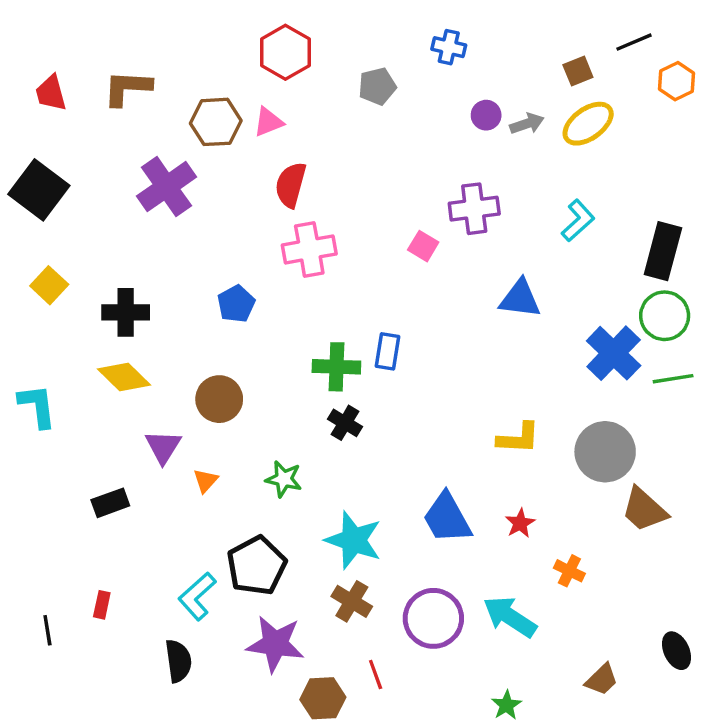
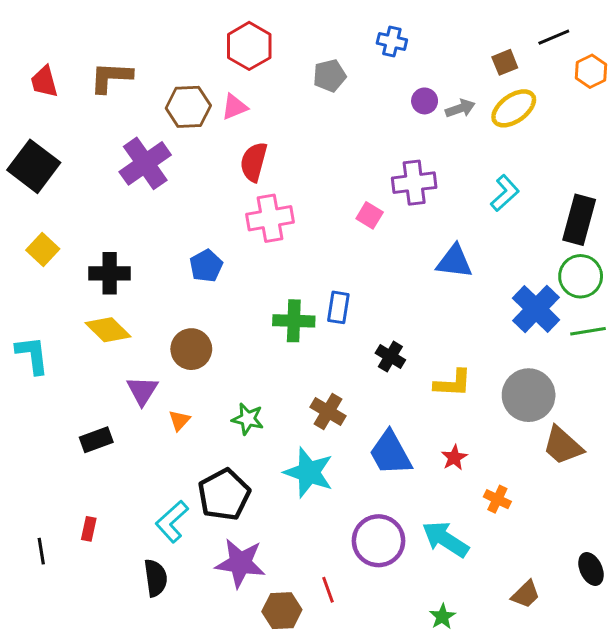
black cross: (345, 423) -> (390, 357), moved
brown cross: (352, 601) -> (328, 411), moved

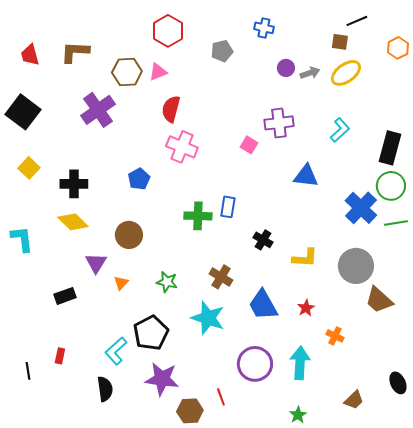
black line: (554, 37) -> (357, 21), moved
brown square: (505, 62) -> (340, 42), turned 30
pink cross: (270, 218) -> (182, 147), turned 32
cyan arrow: (445, 539) -> (300, 363), turned 60

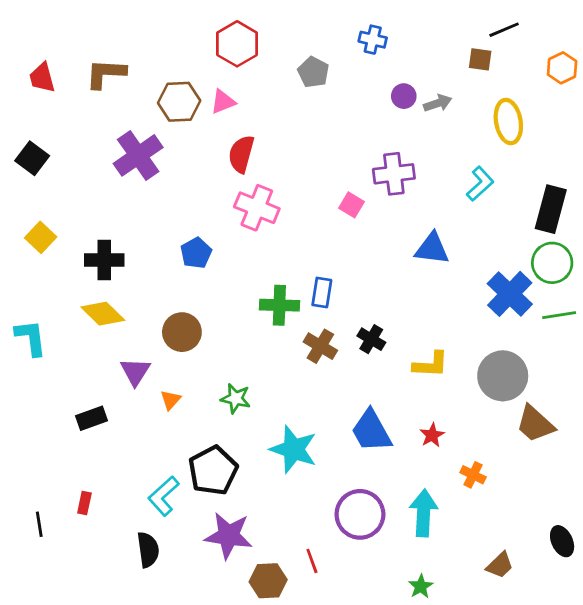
gray pentagon: (222, 51) -> (313, 72), turned -30
yellow ellipse: (346, 73) -> (508, 122), moved, turned -64
black square: (23, 112) -> (32, 158), size x0.7
brown cross: (221, 277) -> (320, 346), moved

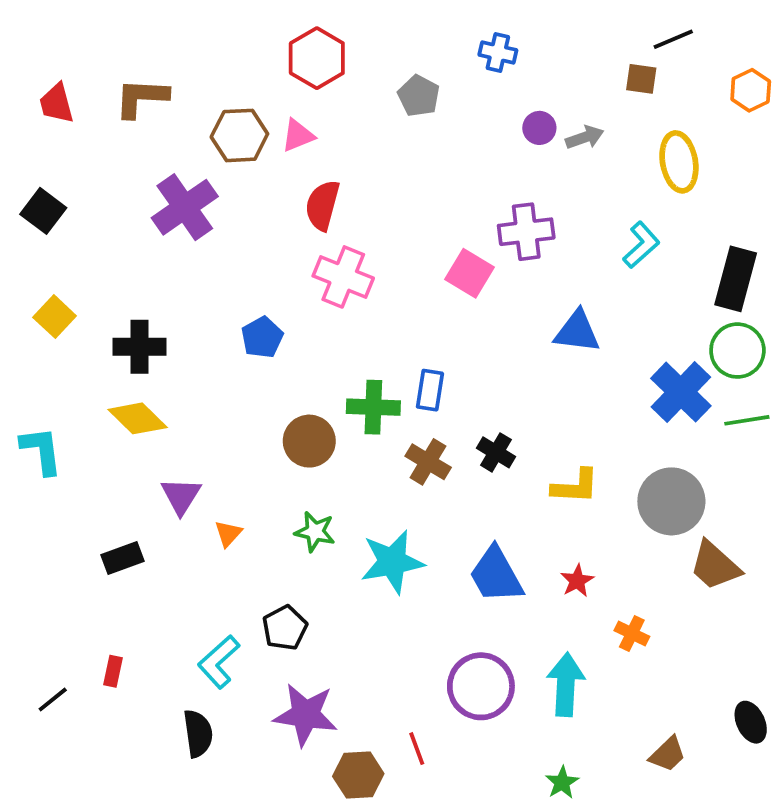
pink square: (351, 205) -> (470, 273), size x1.4
brown circle: (182, 332) -> (309, 441), moved
cyan star: (294, 449) -> (392, 562), moved, turned -30
black pentagon: (213, 471) -> (285, 628), size x0.7
black line: (39, 524) -> (53, 700), turned 60

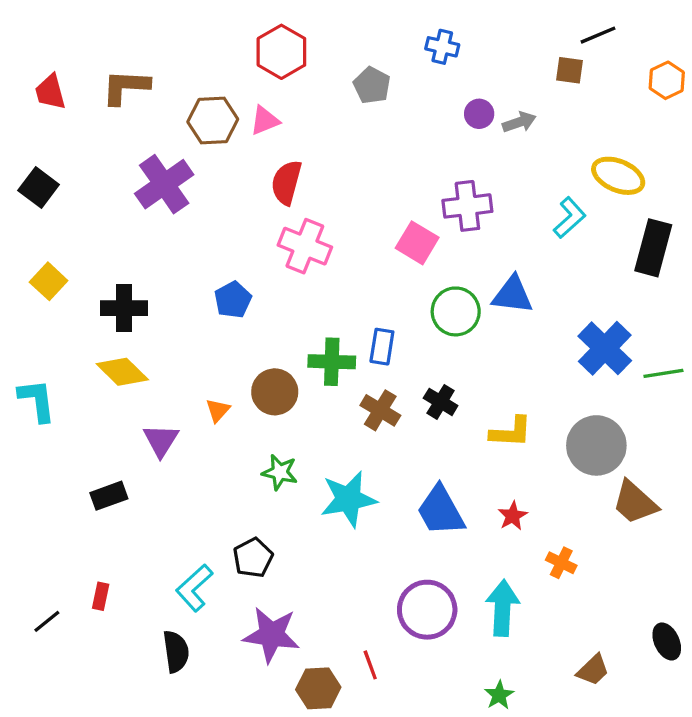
yellow ellipse: (679, 162) -> (618, 176), moved, turned -57
green circle: (737, 351) -> (456, 311), moved
orange triangle: (228, 534) -> (218, 410), moved

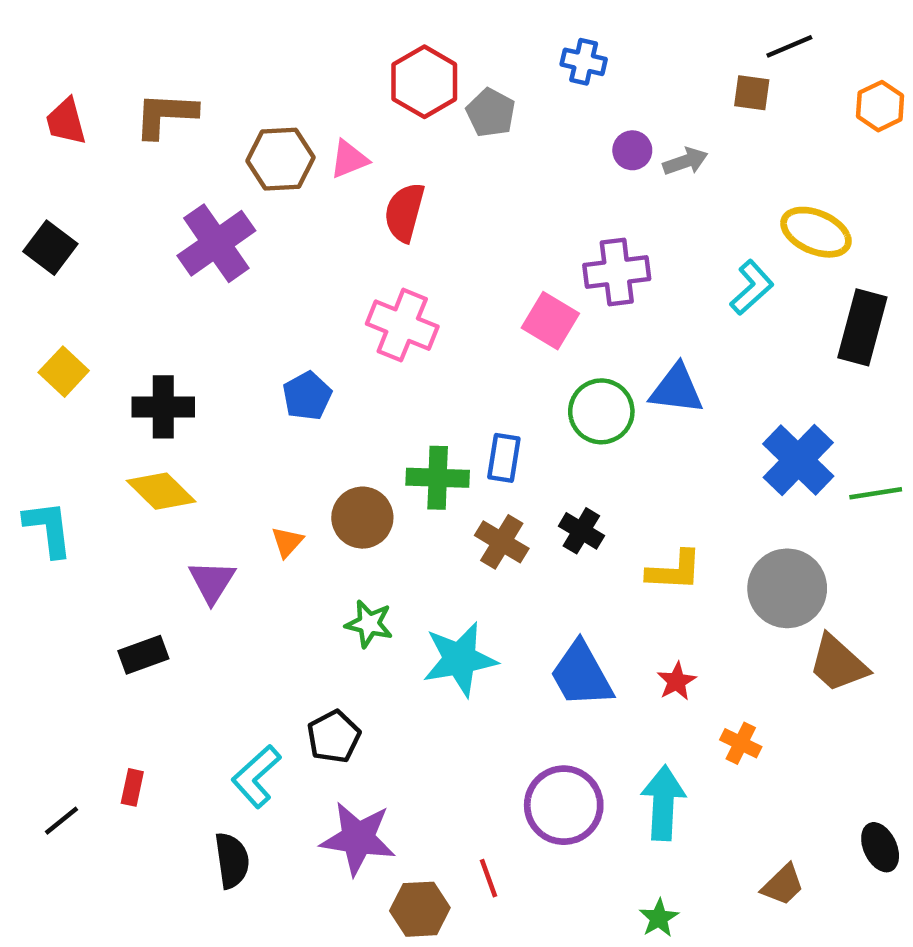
red hexagon: (281, 52) -> (424, 82), moved
red semicircle: (286, 182) -> (404, 212), moved

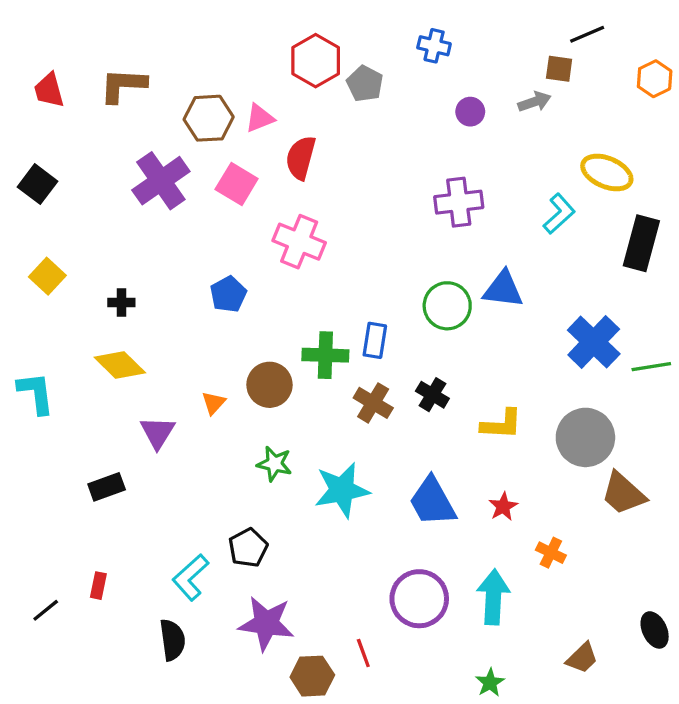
gray arrow: (685, 161) -> (534, 102), moved
pink square: (550, 321) -> (237, 184), moved
black cross: (163, 407) -> (121, 303), size x0.6

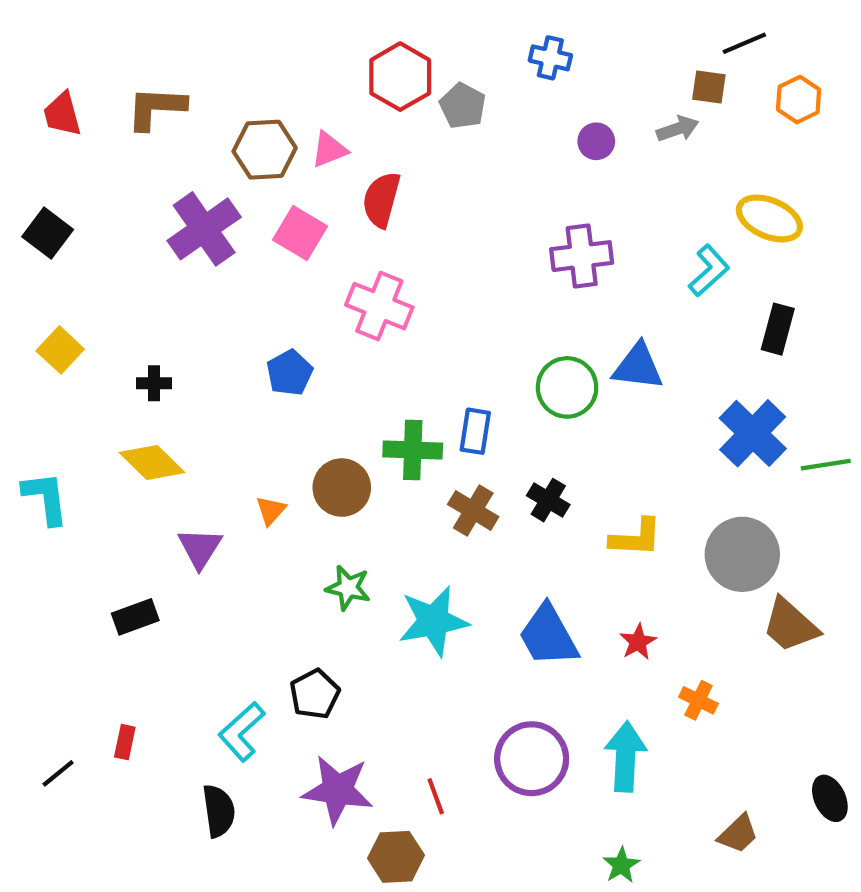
orange hexagon: (655, 79) -> (799, 100), moved
black rectangle: (641, 243) -> (778, 329), moved, size x0.7
red line: (363, 653) -> (436, 796), moved

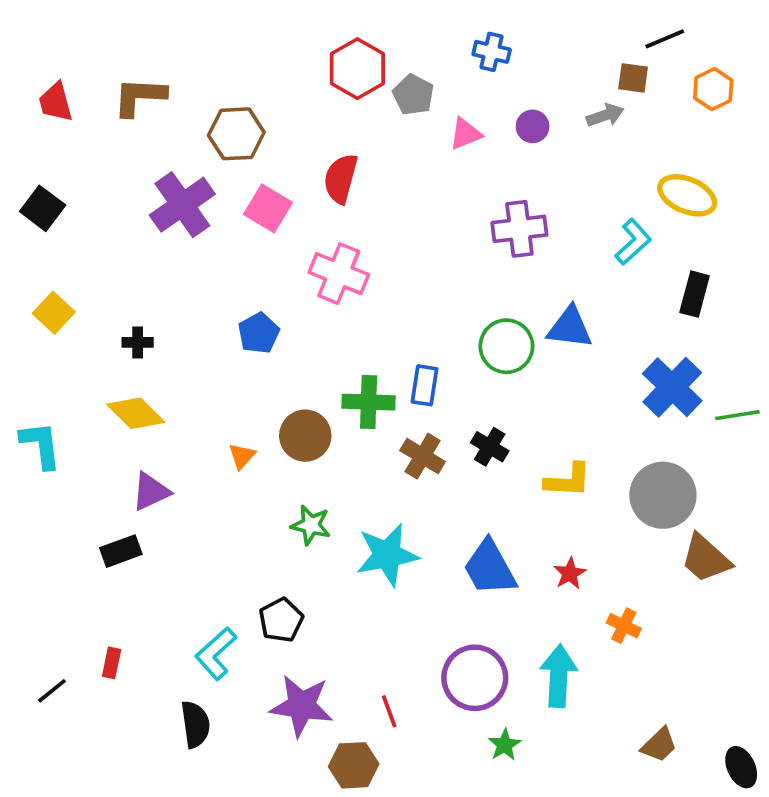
pink triangle: (329, 150) -> (465, 134), moved
purple triangle: (200, 548) -> (151, 491), moved, turned 33
black ellipse: (830, 798) -> (741, 767), moved
green star: (621, 865) -> (505, 745), moved

